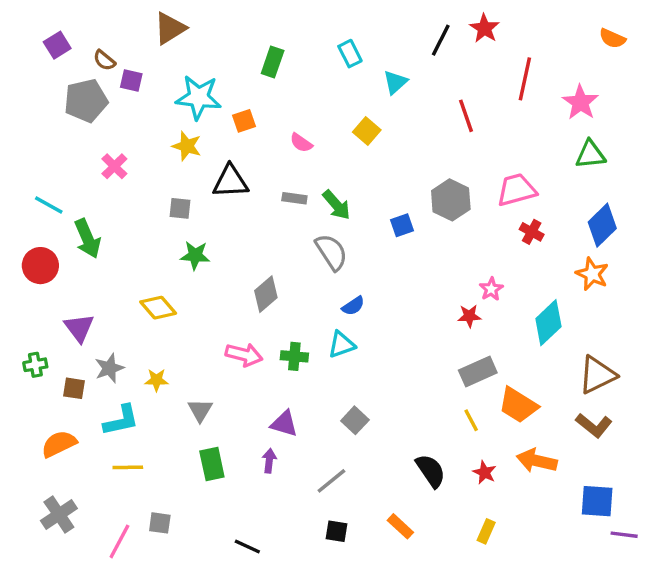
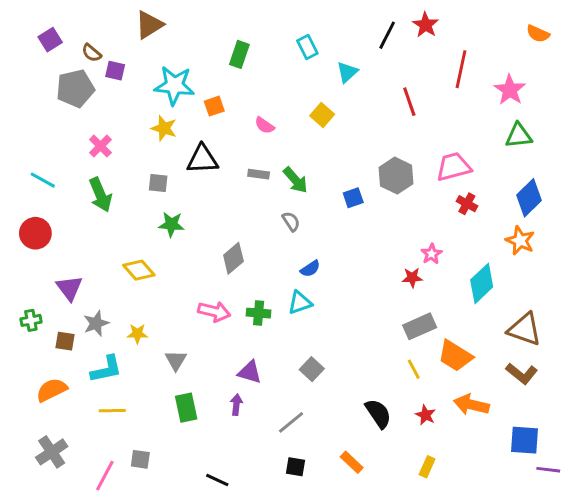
green arrow: (87, 239) -> (100, 195), moved
gray semicircle: (331, 252) -> (291, 221), size x0.6
brown triangle: (597, 375) -> (525, 329), turned 45

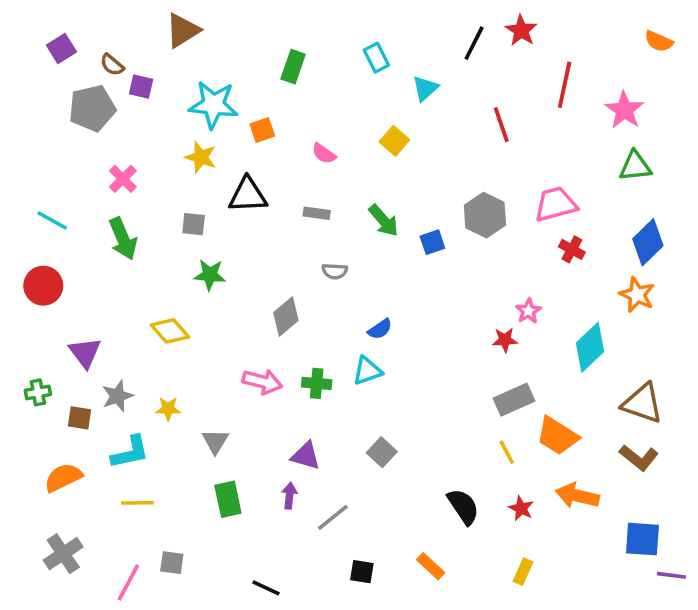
green arrow: (296, 180) -> (384, 221), moved
gray semicircle: (291, 221) -> (335, 271), moved, turned 126
gray line: (291, 422) -> (333, 517), moved

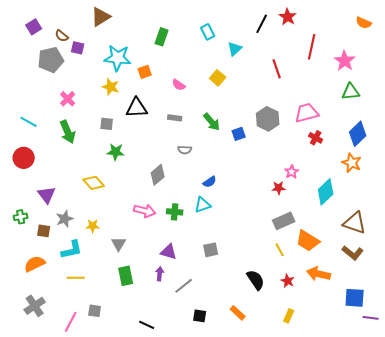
gray square: (382, 452) -> (211, 250), turned 35

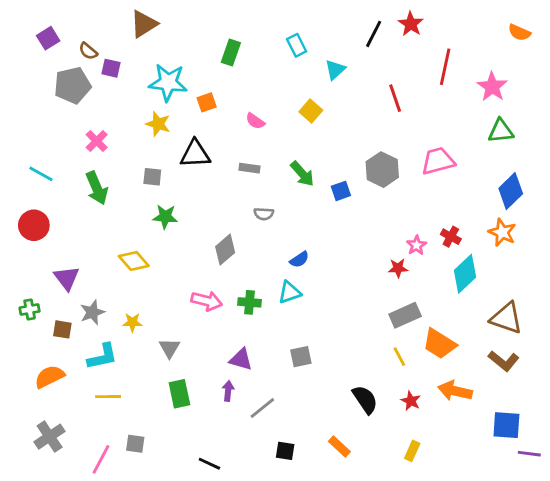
red cross: (316, 138) -> (451, 237), moved

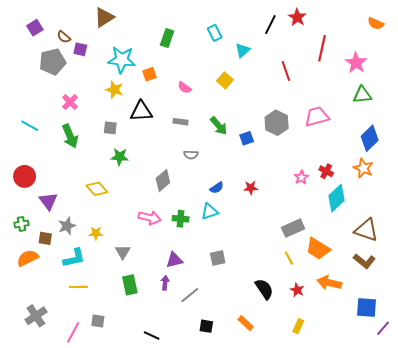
red circle: (34, 225) -> (25, 176), moved
red star: (398, 268) -> (251, 188), moved
purple triangle: (241, 359) -> (174, 260), turned -30
orange semicircle: (50, 377) -> (28, 258), moved
purple line: (529, 454) -> (383, 328), turned -56

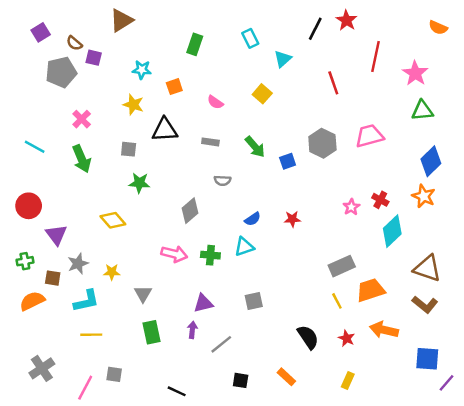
cyan star: (122, 60) -> (142, 70), size x0.6
orange trapezoid: (318, 249) -> (371, 290), turned 130

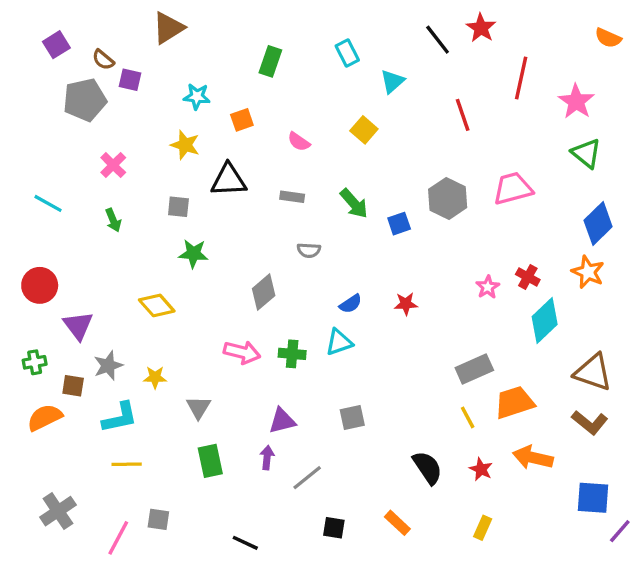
black line: (315, 29) -> (438, 40), turned -65
green triangle: (422, 111) -> (586, 153), turned 45
green arrow: (82, 159) -> (113, 220), size x0.6

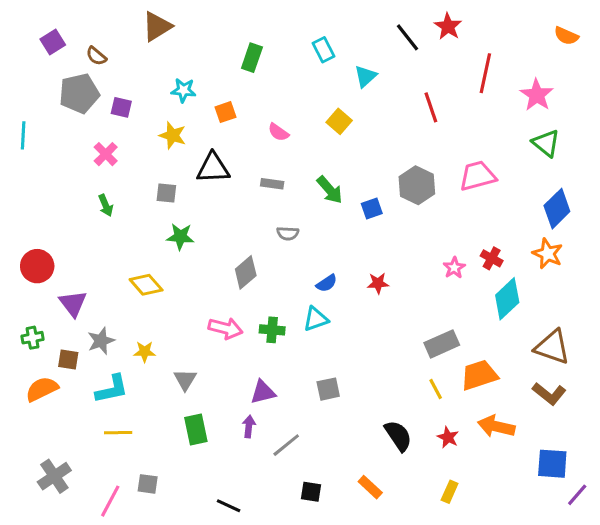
purple square: (130, 80) -> (121, 107), moved
cyan line: (48, 203) -> (23, 135), moved, turned 64

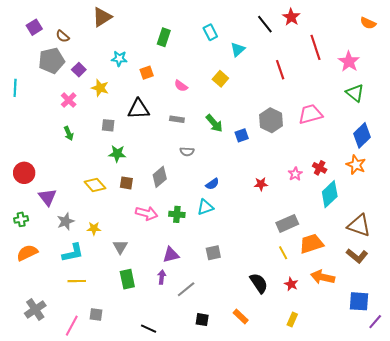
red line: (485, 73) -> (316, 47), turned -30
purple square: (121, 107) -> (79, 70), turned 32
yellow star: (173, 135) -> (100, 88), moved
red star: (378, 283) -> (261, 184), moved
brown square: (68, 359) -> (126, 183), moved

